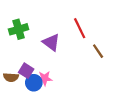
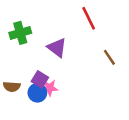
red line: (80, 28) -> (89, 18), moved
purple square: (26, 71) -> (40, 79), moved

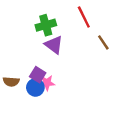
green cross: (20, 33) -> (46, 25), moved
brown line: (109, 57) -> (103, 42), moved

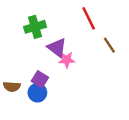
green cross: (46, 25) -> (35, 27), moved
pink star: (47, 83) -> (67, 60), moved

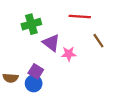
red line: (89, 18) -> (80, 16), turned -60
pink star: (67, 60) -> (69, 54), moved

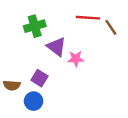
brown line: (98, 41) -> (111, 27), moved
blue circle: (34, 83) -> (34, 101), moved

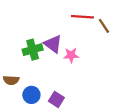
green cross: (35, 26) -> (33, 50), moved
purple square: (40, 78) -> (56, 99), moved

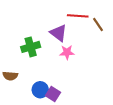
purple triangle: (53, 44) -> (58, 33), moved
blue circle: (31, 95) -> (40, 90), moved

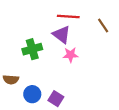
red line: (78, 16) -> (68, 17), moved
blue circle: (40, 90) -> (32, 94), moved

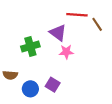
red line: (68, 17) -> (77, 15), moved
purple square: (56, 99) -> (53, 85), moved

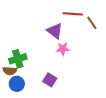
green cross: (30, 47) -> (18, 59), moved
blue circle: (30, 89) -> (17, 84), moved

